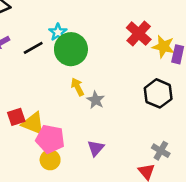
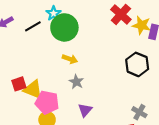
yellow arrow: (77, 87) -> (70, 59), turned 136
gray star: (96, 100) -> (76, 82), moved

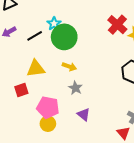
yellow triangle: (33, 89) -> (36, 69), moved, turned -30
purple triangle: (85, 110) -> (84, 114), turned -32

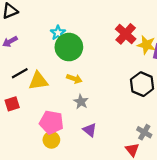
black line: (35, 36) -> (20, 73), moved
red square: (21, 90) -> (12, 104), moved

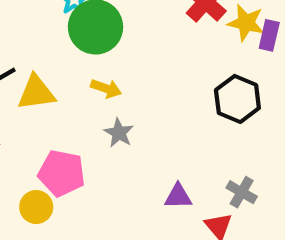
purple triangle: (90, 130) -> (178, 196), moved, turned -40
yellow circle: (51, 140) -> (36, 207), moved

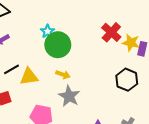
gray star: (119, 133) -> (69, 96), size x1.5

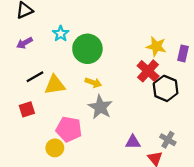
cyan star: (48, 31) -> (61, 34), moved
red cross: (111, 32) -> (148, 71), moved
yellow star: (131, 43) -> (156, 46), moved

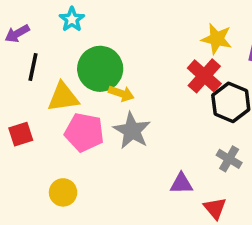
green circle: (87, 49) -> (100, 69), moved
black line: (35, 77) -> (33, 67), moved, turned -48
pink pentagon: (69, 129) -> (84, 132), moved
gray cross: (168, 140) -> (229, 159), moved

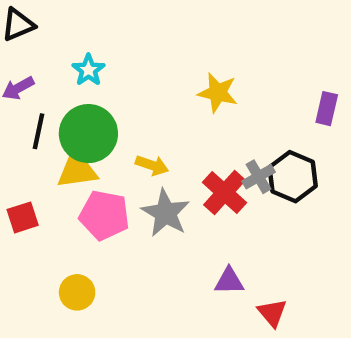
yellow star: (217, 39) -> (218, 93), moved
green circle: (100, 69) -> (88, 134), moved
red cross: (204, 76) -> (225, 193), moved
gray cross: (229, 159) -> (259, 177), moved, turned 30

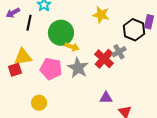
black line: (39, 131) -> (29, 23), moved
green circle: (88, 134) -> (61, 33), moved
yellow triangle: (77, 170) -> (23, 57), moved
black hexagon: (293, 177) -> (134, 30), moved

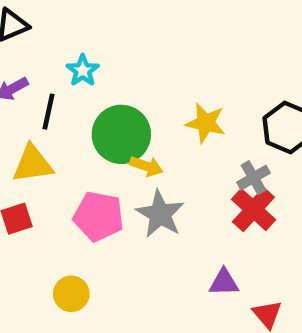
yellow star: (101, 15) -> (206, 123), moved
yellow triangle: (23, 57) -> (33, 164), moved
red cross: (104, 59) -> (253, 210), moved

